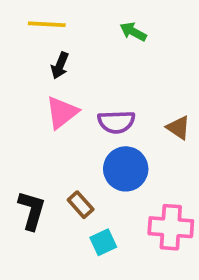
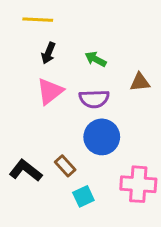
green arrow: (133, 32) -> (96, 59), moved
brown triangle: (178, 128) -> (140, 82), moved, turned -40
black L-shape: (32, 210) -> (26, 170), turned -68

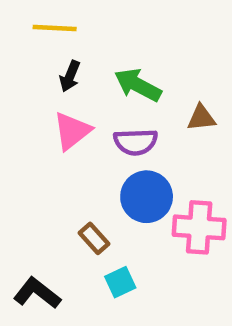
green arrow: (96, 59) -> (138, 85), size x1.5
black L-shape: (26, 170) -> (37, 293), moved
pink cross: (138, 184) -> (199, 227), moved

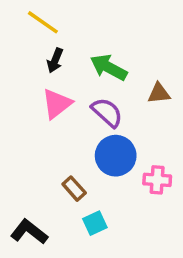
yellow line: (55, 28) -> (43, 22), turned 32
purple semicircle: (136, 142) -> (107, 112), turned -136
pink cross: (199, 227) -> (157, 180), size x0.7

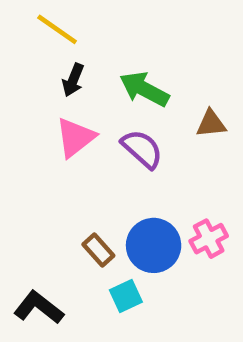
blue circle: (116, 156) -> (154, 245), moved
pink cross: (157, 180) -> (209, 239), turned -32

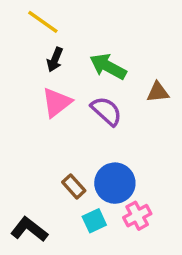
pink cross: (209, 239) -> (137, 216), moved

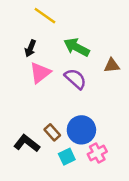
yellow line: (43, 22) -> (45, 16), moved
black arrow: (55, 60) -> (30, 48), moved
black L-shape: (29, 229) -> (27, 143), moved

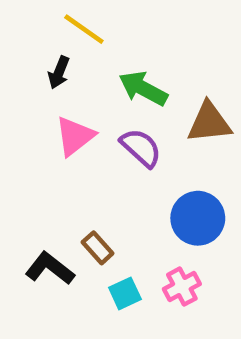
black arrow: (30, 48) -> (59, 72), moved
brown triangle: (112, 65) -> (209, 123), size x1.5
blue circle: (81, 130) -> (198, 218), moved

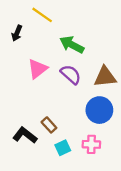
black arrow: (59, 72) -> (17, 33), moved
brown triangle: (209, 123) -> (105, 77), moved
pink cross: (182, 287) -> (91, 144), turned 30

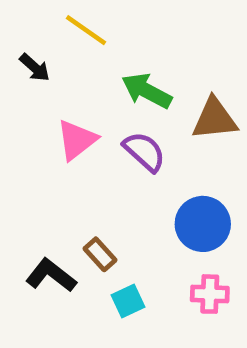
black arrow: (17, 33) -> (35, 67), turned -70
brown triangle: (105, 77) -> (214, 119), moved
pink cross: (91, 144) -> (210, 294), moved

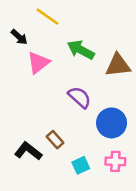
pink triangle: (77, 140) -> (38, 63), moved
purple semicircle: (144, 152) -> (79, 97), moved
cyan square: (128, 301) -> (81, 165), moved

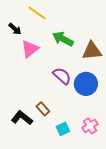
blue circle: (112, 123) -> (86, 84), moved
pink cross: (115, 161) -> (90, 126), turned -35

